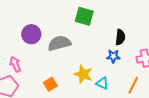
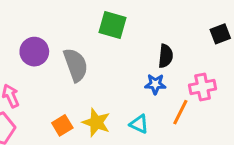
gray semicircle: (59, 43) -> (76, 65), turned 85
yellow star: (83, 74) -> (96, 122), moved
orange line: (133, 85) -> (180, 112), moved

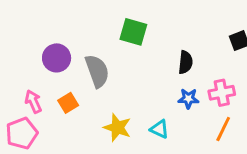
blue star: (155, 84) -> (188, 99), moved
orange line: (180, 112) -> (223, 129), moved
orange square: (62, 125) -> (68, 103), moved

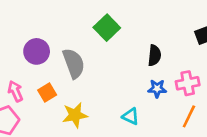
green square: (133, 32) -> (107, 28), turned 30
yellow star: (117, 128) -> (75, 115), moved, turned -30

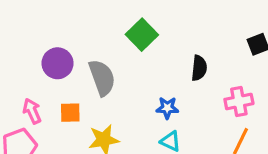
blue star: (157, 89) -> (167, 108), moved
orange square: (47, 93) -> (70, 113), turned 30

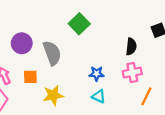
black semicircle: (199, 68) -> (131, 47), moved
pink cross: (239, 101) -> (132, 73), moved

